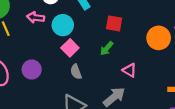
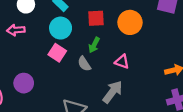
cyan circle: (63, 25) -> (61, 28), moved
orange circle: (159, 38) -> (130, 22), moved
gray semicircle: (76, 72) -> (84, 64), moved

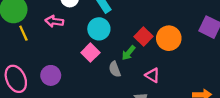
red square: (96, 18) -> (143, 36), moved, turned 36

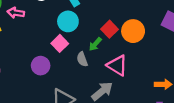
pink arrow: (54, 21) -> (16, 13), moved
purple circle: (51, 75) -> (41, 66), moved
pink triangle: (152, 75) -> (117, 65), size x1.5

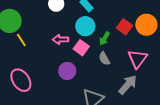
pink arrow: (16, 13) -> (60, 39), moved
green arrow: (95, 44) -> (105, 39), moved
pink triangle: (117, 65) -> (137, 59), turned 45

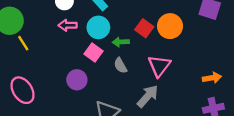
pink arrow: (60, 39) -> (68, 25), moved
green arrow: (105, 39) -> (121, 42), turned 56

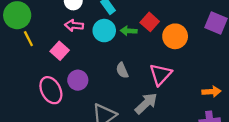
red square: (144, 28) -> (150, 22), moved
green arrow: (121, 42) -> (129, 31), moved
pink square: (93, 53) -> (60, 51), moved
pink ellipse: (23, 90) -> (51, 90), moved

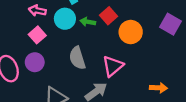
pink square: (60, 51) -> (37, 35), moved
gray semicircle: (122, 70) -> (77, 58), size x1.5

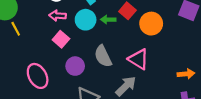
purple circle: (35, 62) -> (75, 66), moved
pink triangle: (113, 66) -> (139, 59), turned -40

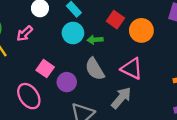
pink arrow: (58, 16) -> (25, 33), moved, turned -42
green arrow: (108, 20) -> (95, 40), moved
pink square: (61, 39) -> (45, 69), moved

